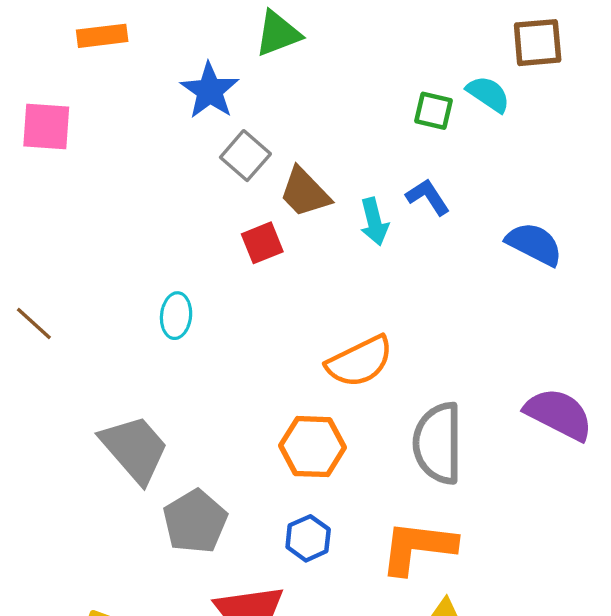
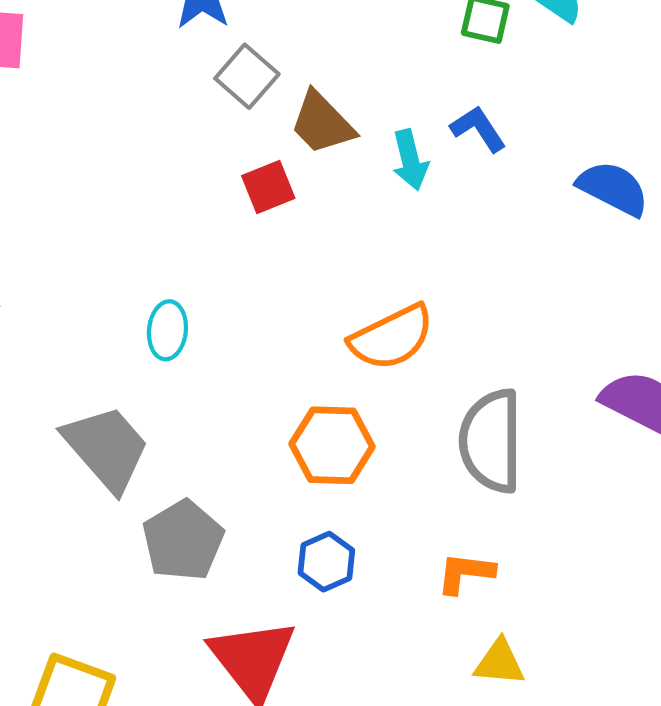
cyan ellipse: (176, 316) -> (167, 330), moved
orange L-shape: (418, 547) -> (465, 573), size x0.6

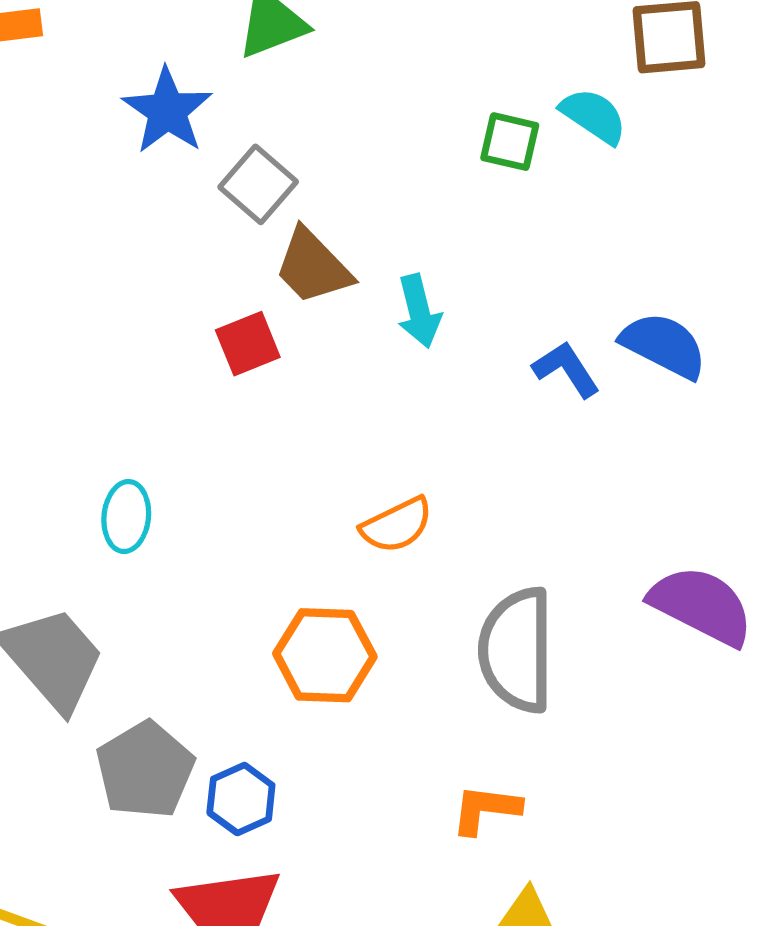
gray square: (247, 76) -> (258, 184), moved
blue L-shape: (478, 129) -> (566, 369), moved
orange semicircle: (392, 337) -> (397, 525), size x0.7
blue hexagon: (326, 562) -> (241, 799), moved

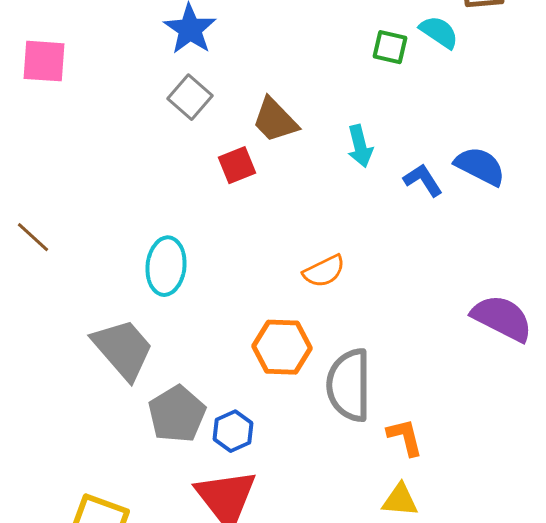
gray square: (258, 184) -> (190, 97), moved
cyan arrow: (419, 311) -> (360, 146), moved
cyan ellipse: (126, 517) -> (166, 266), size x1.4
gray semicircle: (517, 650) -> (349, 385), moved
orange L-shape: (486, 809) -> (405, 437), moved, turned 69

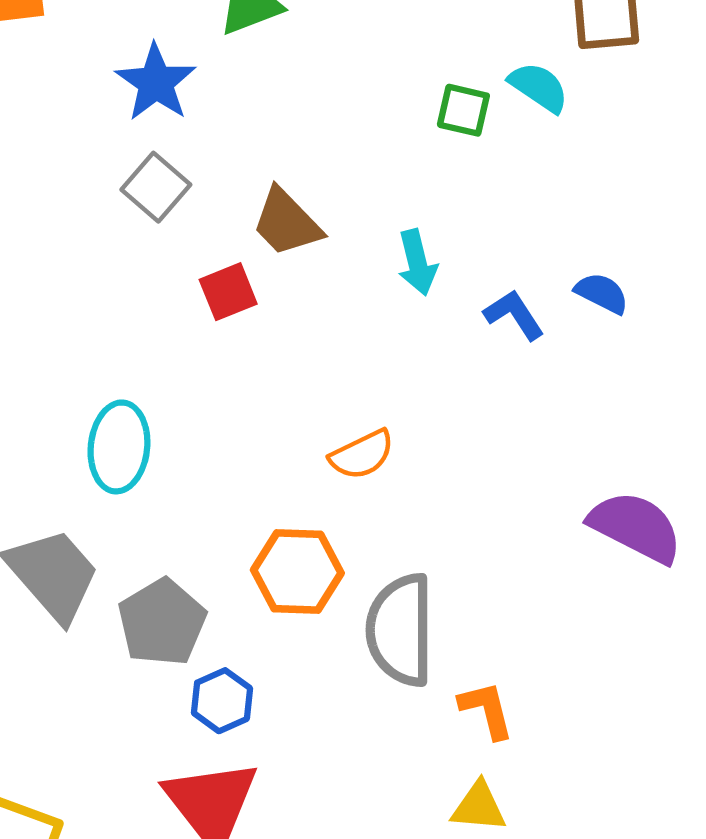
blue semicircle: (480, 166) -> (602, 293), size x0.7
gray pentagon: (177, 414) -> (162, 622), moved

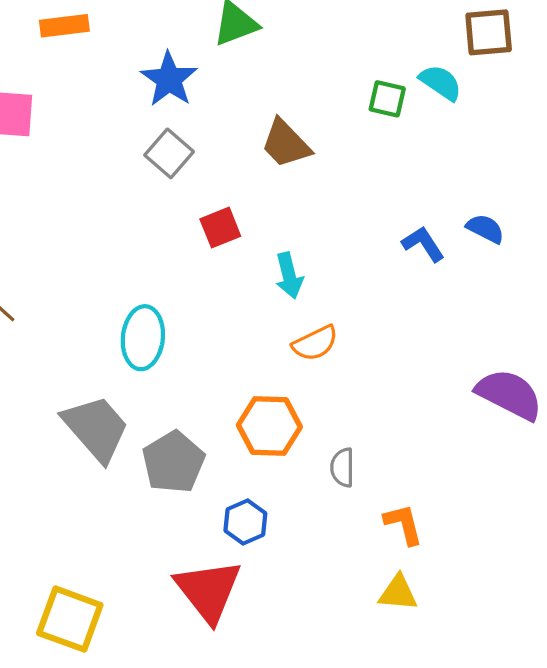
brown trapezoid: (287, 222) -> (286, 144), moved
cyan arrow: (417, 262) -> (289, 276), moved
gray semicircle: (400, 630) -> (342, 467), size x0.5
blue hexagon: (222, 701) -> (245, 522), moved

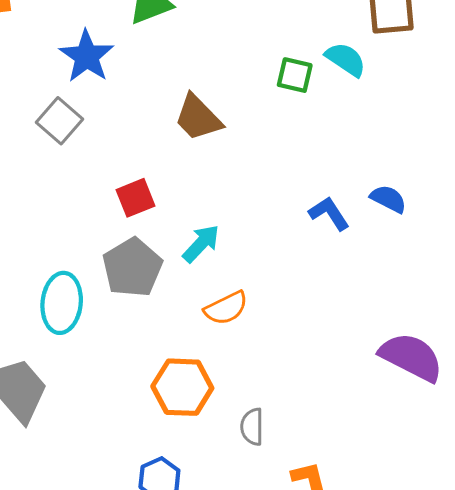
gray square: (169, 153) -> (60, 121), moved
cyan arrow: (289, 276) -> (201, 244), turned -123
gray pentagon: (173, 462) -> (132, 268), moved

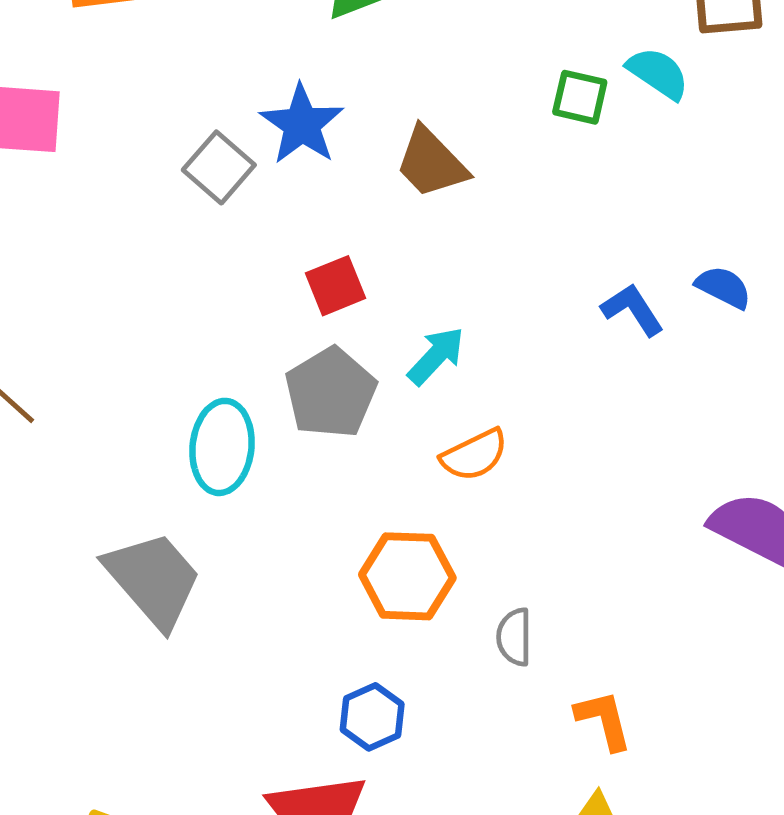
blue star: (87, 56) -> (302, 124), moved

